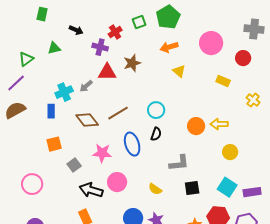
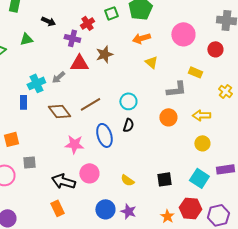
yellow arrow: (219, 124) -> (201, 115), moved
orange square: (54, 144) -> (11, 139), moved
gray L-shape: (179, 163) -> (176, 89), moved
gray square: (74, 165) -> (29, 162), moved, turned 32
purple rectangle: (252, 192) -> (225, 169), moved

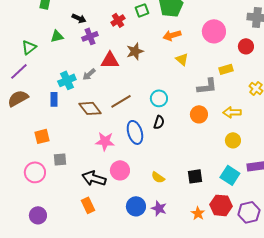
purple cross: (72, 38) -> (90, 36), moved, turned -35
yellow rectangle: (195, 72) -> (226, 69), turned -40

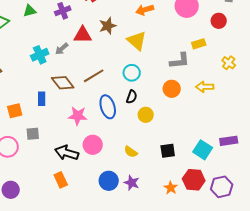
yellow triangle: (182, 59) -> (137, 41), moved, size x1.5
blue rectangle: (54, 99) -> (42, 99), moved
yellow circle: (233, 140) -> (146, 115), moved

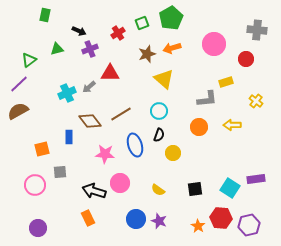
brown star: (108, 26) -> (147, 54), moved

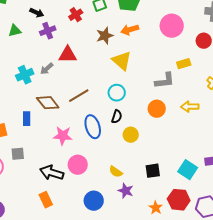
purple star: (159, 221) -> (126, 191), moved

